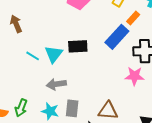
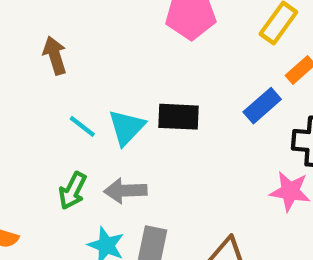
blue rectangle: (117, 37) -> (262, 106), size x0.7
green arrow: (21, 108) -> (73, 191), moved

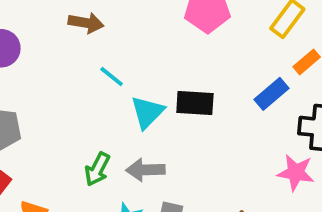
brown arrow: (55, 56) -> (86, 23), moved, turned 116
cyan line: (82, 126) -> (112, 76), moved

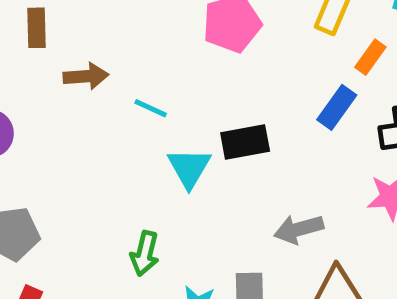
cyan line: (112, 76) -> (151, 108), moved
gray arrow: (145, 170) -> (299, 229), moved

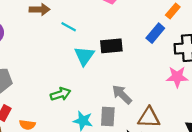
gray arrow: (299, 229) -> (122, 94), moved, turned 55
green arrow: (145, 254) -> (60, 94), turned -126

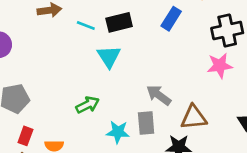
blue rectangle: (155, 33) -> (171, 19), moved
black rectangle: (111, 46) -> (119, 22), moved

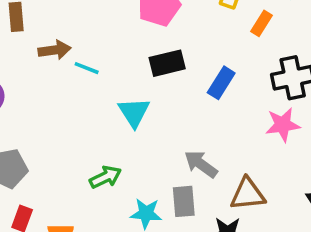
blue rectangle: (171, 19) -> (221, 83), moved
black rectangle: (119, 22) -> (167, 63), moved
cyan line: (86, 25) -> (87, 68), moved

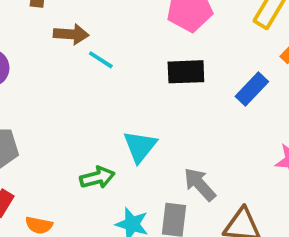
blue rectangle: (221, 83) -> (252, 89), moved
cyan triangle: (134, 112) -> (140, 146), moved

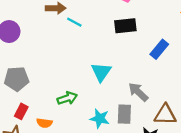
blue rectangle: (252, 89) -> (159, 49), moved
green arrow: (97, 178) -> (67, 98), moved

